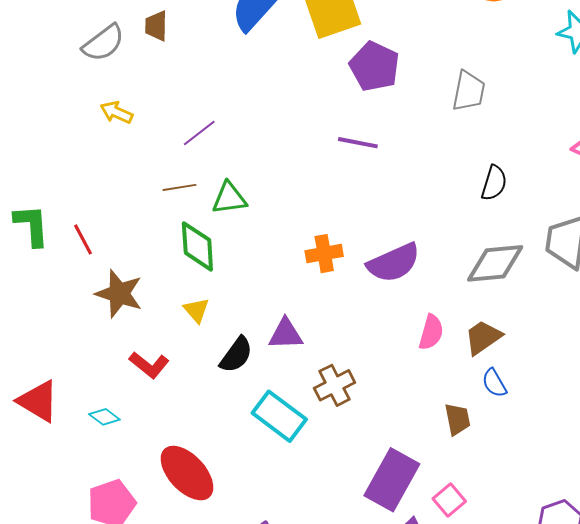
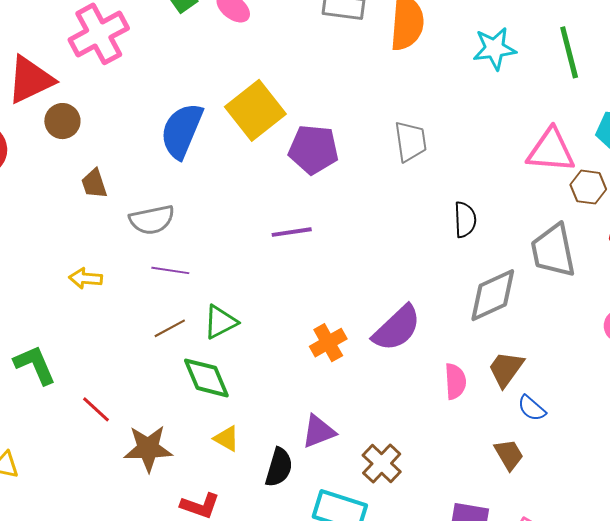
gray semicircle: (103, 43) -> (152, 220), moved, turned 45
purple line: (199, 133) -> (170, 270), turned 66
purple line: (358, 143) -> (292, 232), moved
green L-shape: (32, 225) -> (35, 365), moved

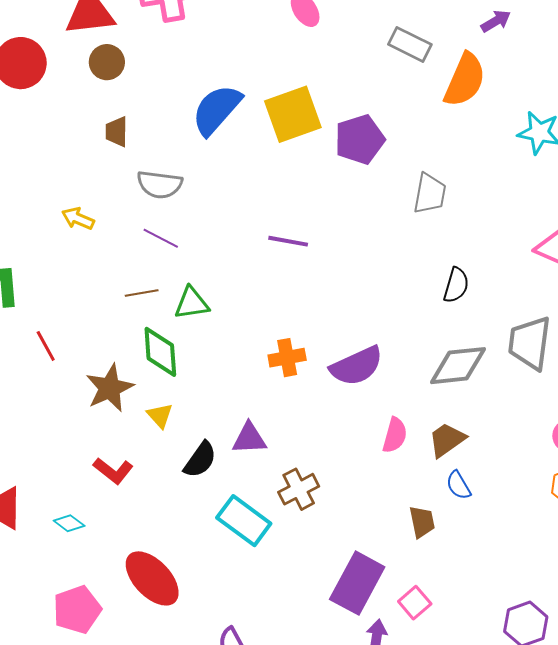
purple pentagon: (313, 149) -> (360, 139), moved, turned 30
brown star: (148, 448) -> (110, 388), moved, turned 30

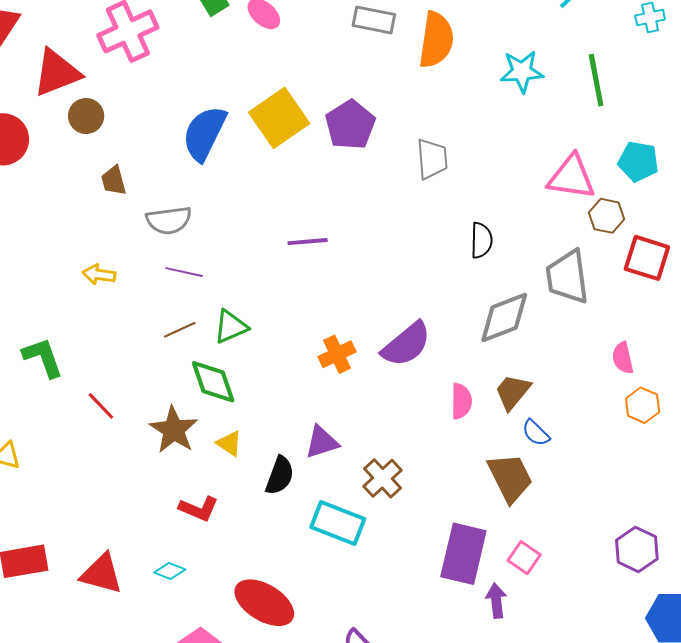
brown trapezoid: (422, 522) -> (510, 478), size x1.6

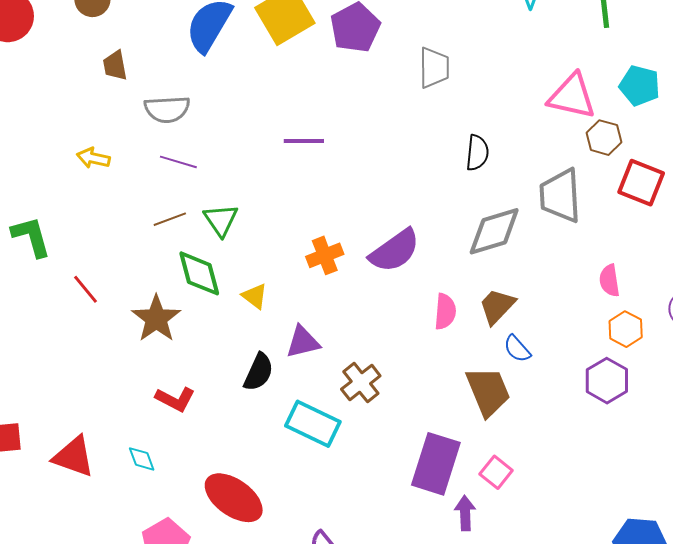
green triangle: (231, 327) -> (221, 220), turned -45
yellow triangle: (229, 443) -> (255, 296), moved
purple hexagon: (637, 549) -> (607, 381), moved
cyan diamond: (170, 571) -> (142, 459), turned 44

